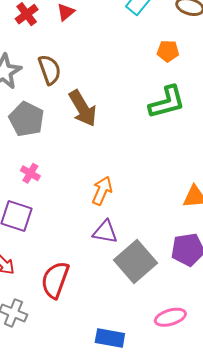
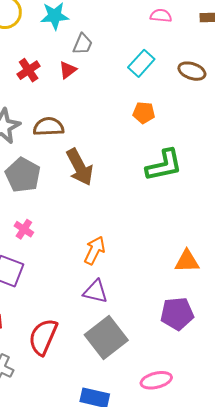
orange pentagon: (168, 51) -> (144, 113), moved
brown semicircle: (50, 70) -> (48, 127), turned -76
gray square: (136, 261) -> (106, 337), moved

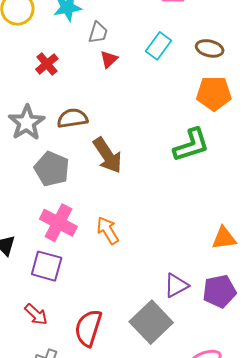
red triangle: (68, 70) -> (109, 59), moved
orange pentagon: (144, 113) -> (214, 93), moved, size x1.6
pink cross: (24, 229) -> (58, 223), size x1.8
orange arrow: (95, 250) -> (108, 230), moved, turned -52
purple triangle: (96, 292) -> (176, 285), moved, turned -36

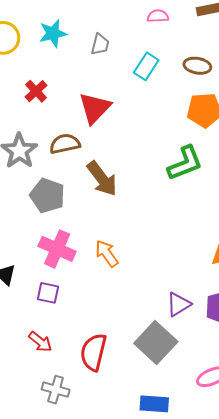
gray trapezoid: (98, 33) -> (100, 44), moved
red triangle: (109, 59) -> (95, 108), moved, size x1.8
purple square: (47, 266) -> (48, 293), size x0.7

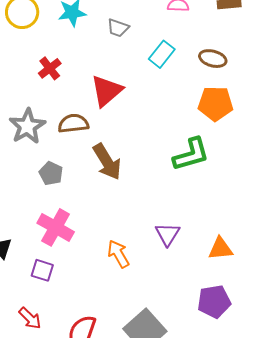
gray trapezoid: (100, 44) -> (118, 28), turned 90
gray pentagon: (47, 196) -> (51, 173), size x0.7
orange arrow: (107, 254) -> (118, 254), moved
purple triangle: (179, 304) -> (168, 234), moved, turned -32

